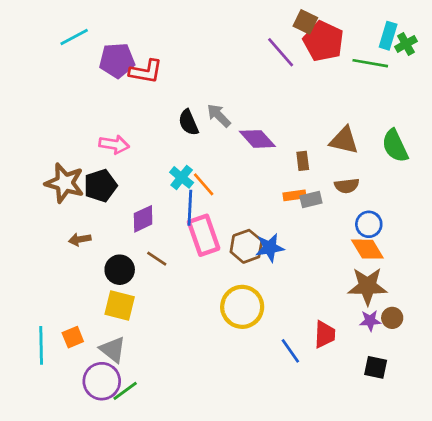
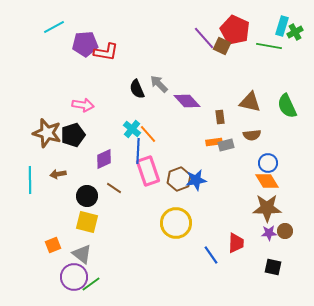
brown square: (305, 22) -> (222, 46), moved
cyan line: (41, 345) -> (30, 180), moved

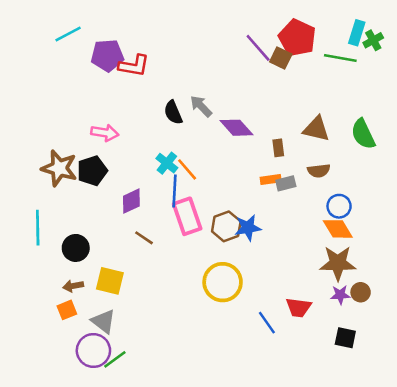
brown arrow: (58, 174) -> (73, 286), moved
black circle: (87, 196) -> (76, 248), moved
red trapezoid: (236, 243) -> (299, 307), turned 95

